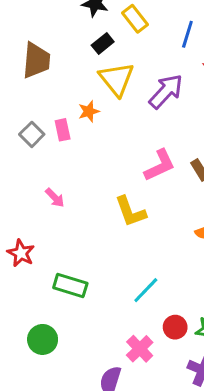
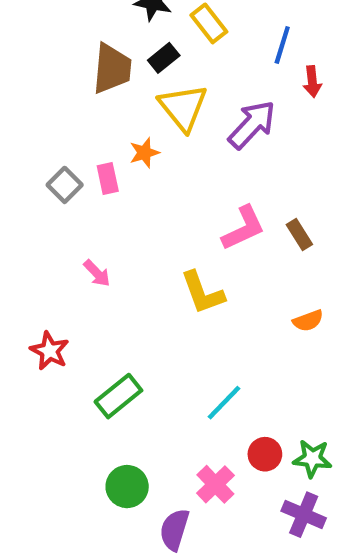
brown trapezoid: (36, 60) -> (112, 69), moved
green rectangle: (70, 286) -> (118, 396), turned -56
green circle: (43, 339) -> (127, 487), moved

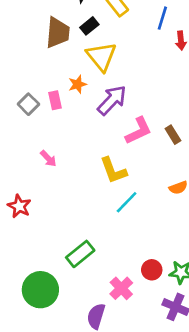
purple arrow: (252, 125) -> (112, 100), moved
green rectangle: (118, 396) -> (80, 254), moved
cyan line: (224, 403) -> (127, 202), moved
green circle: (127, 487) -> (40, 290), moved, size x1.4

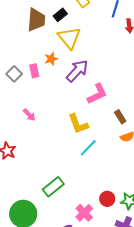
brown rectangle: (173, 135) -> (120, 117), moved

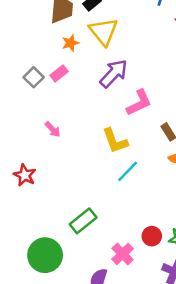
orange star: (51, 59) -> (70, 43), moved
pink rectangle: (34, 71) -> (59, 73), turned 64

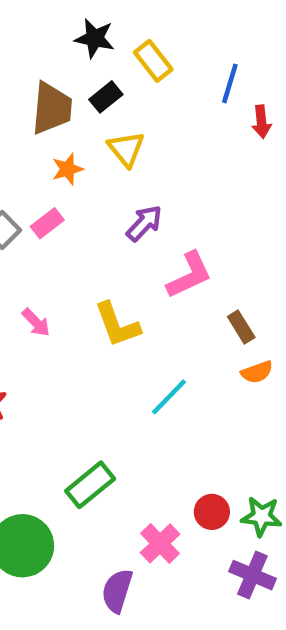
yellow triangle: (103, 32) -> (126, 149), size x0.7
purple arrow: (114, 73) -> (144, 223), size x0.7
yellow L-shape: (115, 141) -> (117, 325), moved

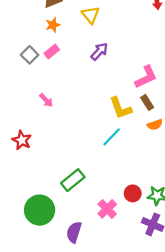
orange star: (68, 169) -> (53, 25), moved
pink L-shape: (189, 275) -> (146, 77), moved
yellow L-shape: (117, 325) -> (120, 108), moved
purple semicircle: (117, 591) -> (74, 232), moved

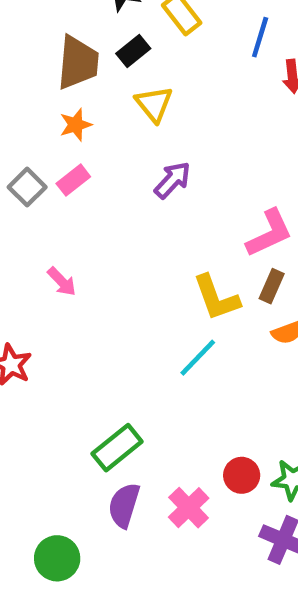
brown rectangle: (147, 102) -> (272, 286), turned 56
green circle: (40, 210) -> (57, 558), moved, size x0.7
purple semicircle: (74, 232) -> (124, 505), moved

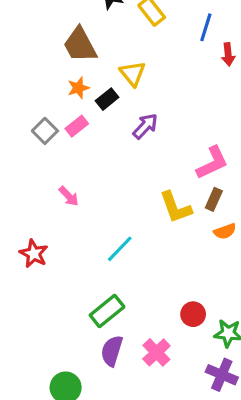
black rectangle: (133, 51) -> (107, 99), moved
brown trapezoid: (78, 62) -> (80, 45), turned 147
cyan line: (198, 358) -> (120, 249), moved
red circle: (242, 475) -> (193, 314), moved

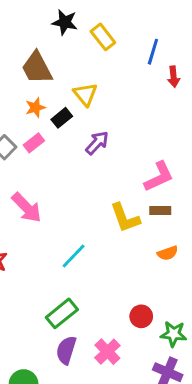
pink arrow: (69, 196) -> (27, 208), size x1.6
brown rectangle: (214, 199) -> (160, 210), turned 66
orange semicircle: (225, 231) -> (168, 253), moved

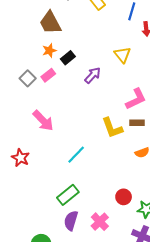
yellow triangle: (85, 94) -> (122, 55), moved

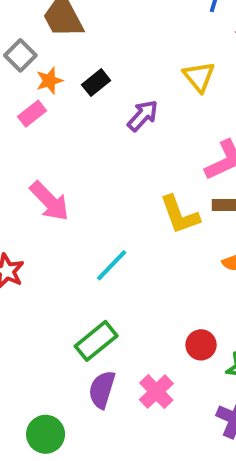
orange star: (49, 51) -> (49, 81), moved
pink rectangle: (48, 75) -> (32, 114), moved
gray square: (28, 78) -> (20, 55), moved

